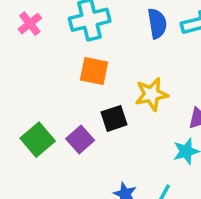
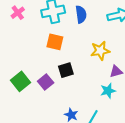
blue semicircle: (157, 23) -> (81, 14), moved
yellow star: (152, 94) -> (100, 51), moved

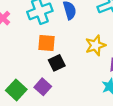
black square: (66, 70) -> (57, 63), moved

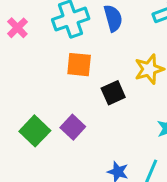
black square: (57, 63) -> (113, 93), moved

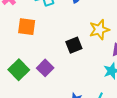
orange square: (79, 65) -> (27, 27), moved

